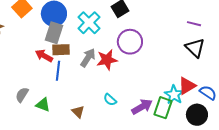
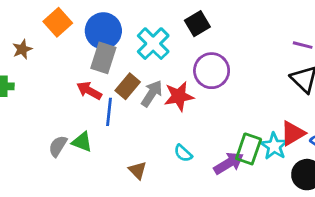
brown rectangle: (61, 50) -> (128, 86), moved, turned -48
green triangle: (43, 105) -> (82, 142), moved
green rectangle: (163, 108) -> (249, 149), moved

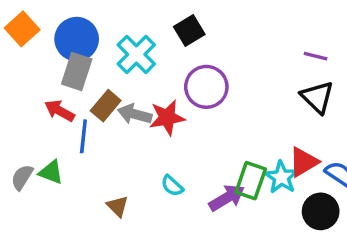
gray arrow: (152, 93) -> (135, 114), turned -108

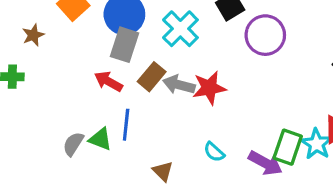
purple circle: (206, 87) -> (265, 35), moved
blue line: (83, 136) -> (126, 125), moved
purple arrow: (227, 198) -> (265, 163), turned 60

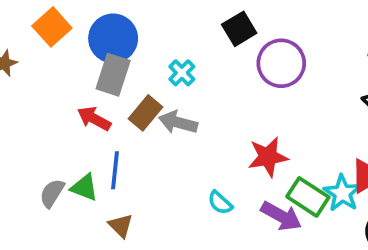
cyan cross: (180, 29) -> (182, 73), moved, size x0.6
red star: (209, 88) -> (268, 157), moved
green rectangle: (288, 147) -> (308, 197), turned -76
brown triangle: (163, 171) -> (121, 226), moved

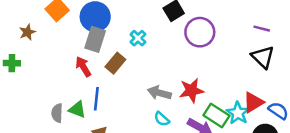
red arrow: (94, 119) -> (83, 67), turned 30
gray arrow: (178, 122) -> (159, 93), moved
gray semicircle: (52, 193) -> (57, 113), turned -30

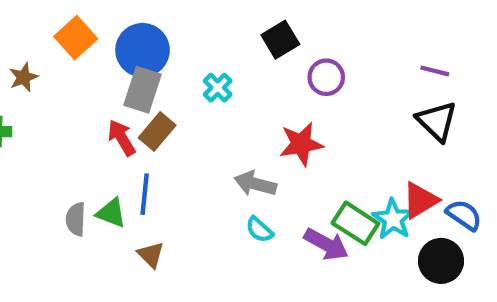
purple circle: (200, 32) -> (326, 77), size x0.7
brown rectangle: (115, 63) -> (157, 132), moved
red star: (191, 90) -> (301, 144), moved

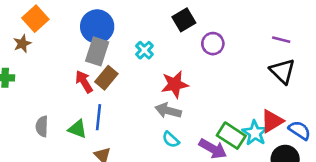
orange square: (76, 38) -> (35, 19), moved
red star: (301, 144) -> (175, 84), moved
gray semicircle: (76, 219) -> (42, 126), moved

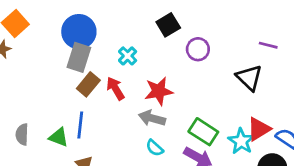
black triangle: (282, 71) -> (249, 78), moved
red arrow: (84, 82) -> (115, 88), moved
green rectangle: (231, 136) -> (203, 132), moved

